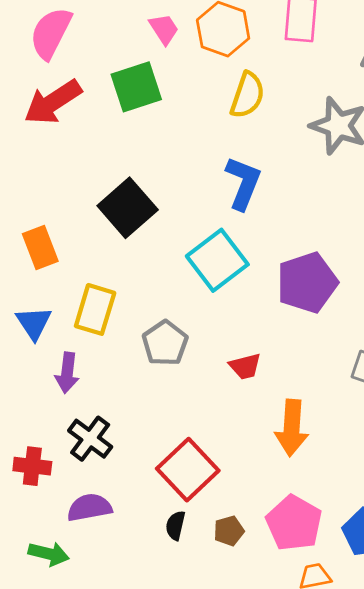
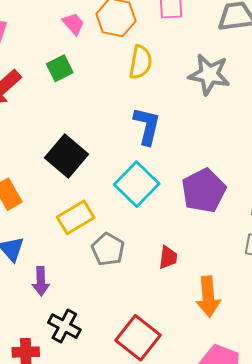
green square: (136, 87) -> (60, 68), size x0.7
yellow rectangle: (95, 309) -> (76, 217), moved, turned 51
red trapezoid: (245, 366) -> (168, 257), turned -60

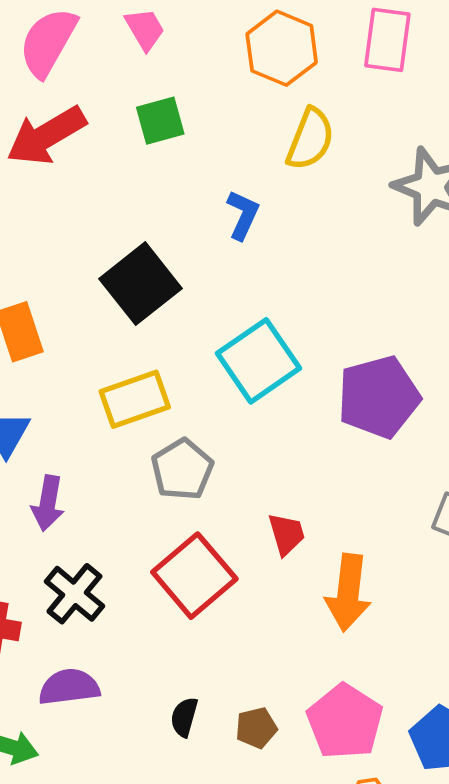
pink trapezoid: (73, 24) -> (145, 29), moved
blue L-shape: (147, 126) -> (243, 215), moved, size x0.7
red trapezoid: (168, 257) -> (286, 534), moved, turned -35
red square: (138, 338) -> (194, 576), moved

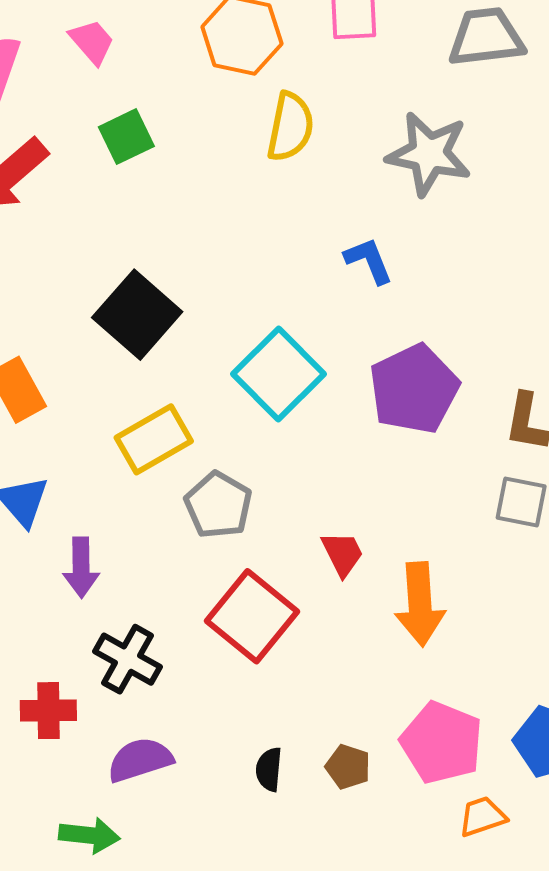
blue L-shape: (243, 215) -> (369, 261), moved, turned -36
brown pentagon: (256, 728) -> (348, 767), turned -30

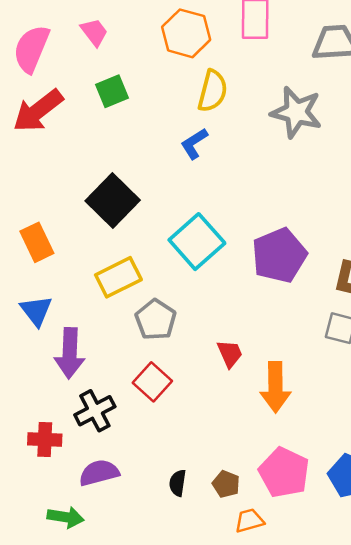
blue L-shape: (369, 261) -> (194, 144), moved, turned -104
purple arrow: (81, 567) -> (70, 353), size x1.4
red square: (252, 616) -> (152, 382), moved, size x0.7
black cross: (127, 659) -> (95, 411), turned 30
orange trapezoid: (482, 816) -> (249, 521), moved

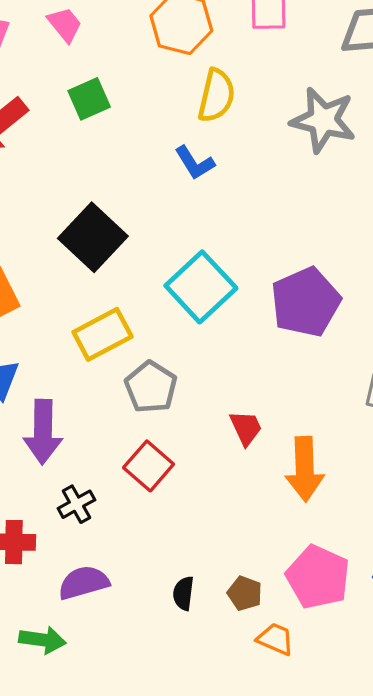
blue L-shape: (194, 144) -> (195, 163), turned -88
black cross: (95, 411) -> (76, 504), size x0.7
orange trapezoid: (249, 521) -> (275, 639), turned 40

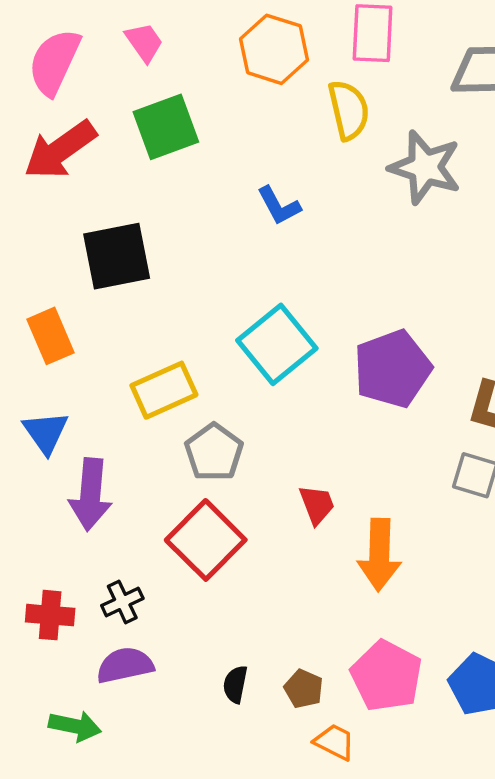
yellow semicircle: (216, 96) -> (349, 110), moved, turned -30
green square: (89, 99) -> (166, 127), size x1.4
black square: (93, 237) -> (117, 256), moved, turned 32
red square: (149, 466) -> (206, 540), size x1.4
black cross: (76, 504) -> (122, 602), moved

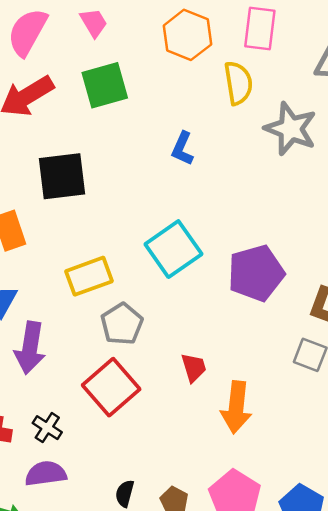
blue L-shape: (279, 206) -> (182, 149), turned 48
black cross: (122, 602) -> (47, 428), turned -36

